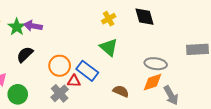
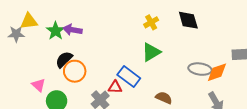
green triangle: (109, 47) -> (151, 52), turned 48
orange circle: (60, 66) -> (75, 71), moved
orange diamond: (153, 82) -> (217, 72), moved

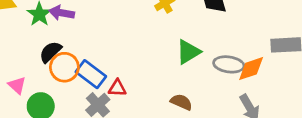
green triangle: (151, 52) -> (188, 52), moved
blue rectangle: (129, 76) -> (91, 74), moved

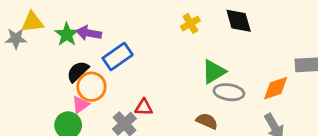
gray ellipse: (229, 64) -> (229, 92), moved
blue rectangle: (91, 74) -> (118, 56), moved, turned -72
pink triangle: (17, 85) -> (80, 105), moved, turned 42

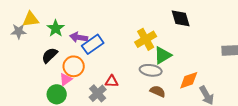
yellow cross: (190, 23) -> (146, 39), moved, size x1.5
purple arrow: (89, 33) -> (79, 37), moved
black semicircle: (78, 72) -> (50, 55), moved
orange diamond: (276, 88) -> (189, 80), moved
gray ellipse: (229, 92) -> (151, 70), moved

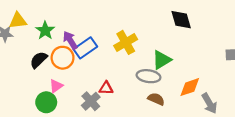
purple arrow: (79, 37) -> (70, 40), turned 48
yellow cross: (146, 39) -> (126, 42), moved
orange circle: (74, 66) -> (63, 58), moved

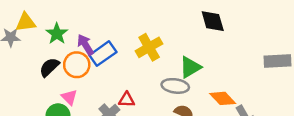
pink triangle: (56, 86) -> (69, 97), turned -40
orange diamond: (190, 87) -> (223, 98), turned 65

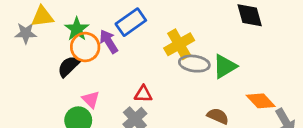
blue rectangle: (103, 54) -> (131, 22), moved
orange circle: (77, 65) -> (85, 47), moved
gray ellipse: (175, 86) -> (194, 64), moved
red triangle: (127, 100) -> (143, 94), moved

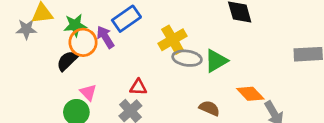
green star: (77, 29) -> (75, 25), turned 30

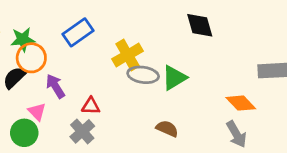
purple arrow: (105, 37) -> (55, 86), moved
orange diamond: (250, 94) -> (241, 103), moved

